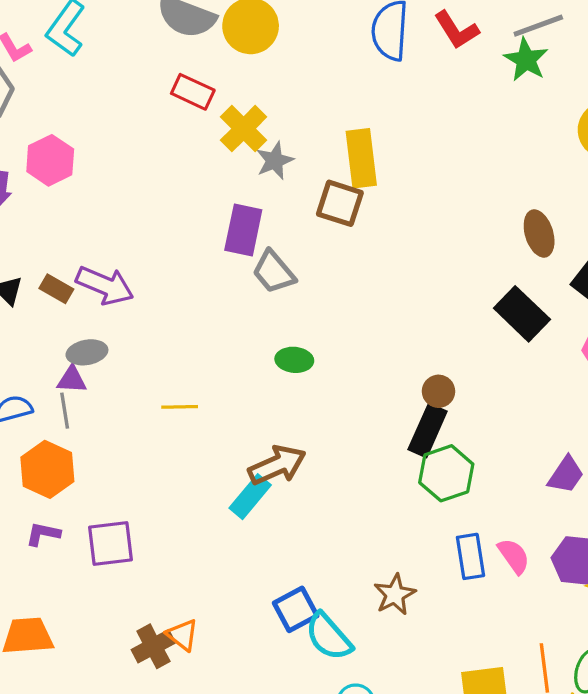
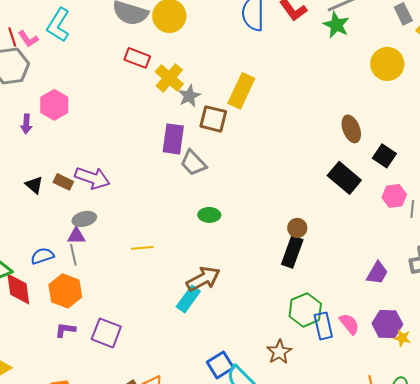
yellow rectangle: (361, 158) -> (241, 91), turned 36
brown square: (340, 203) -> (213, 119), moved
green hexagon: (446, 473) -> (305, 310), moved
purple square: (111, 544) -> (106, 333), turned 32

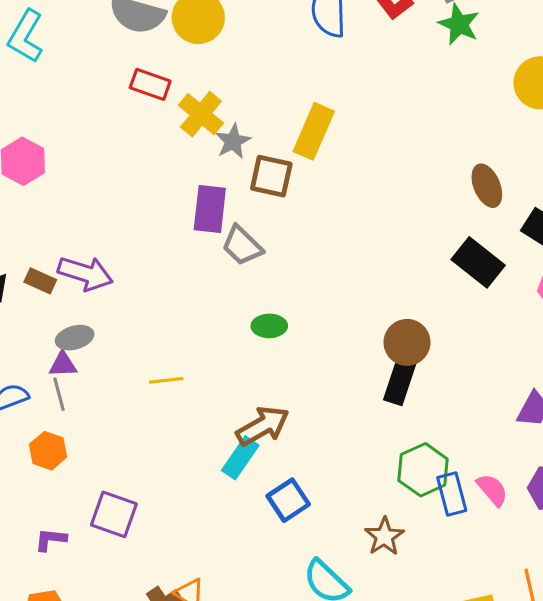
brown circle: (297, 228) -> (407, 342), size x1.5
orange hexagon: (65, 291) -> (48, 451), size x0.7
purple L-shape: (65, 330) -> (51, 540), moved
blue square: (220, 365) -> (288, 500), moved

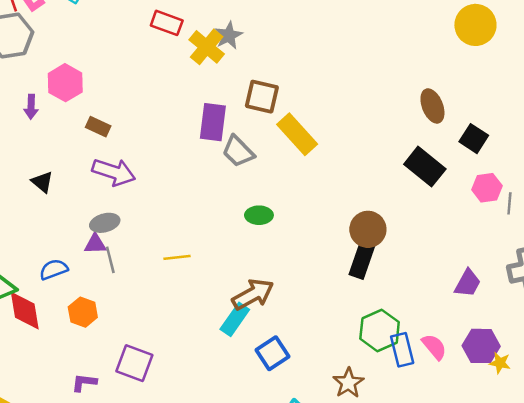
yellow rectangle: (314, 131) -> (297, 134), moved, turned -66
gray star: (233, 141) -> (229, 35), moved
brown rectangle: (40, 281) -> (98, 127), moved
gray line: (59, 394) -> (110, 260), moved

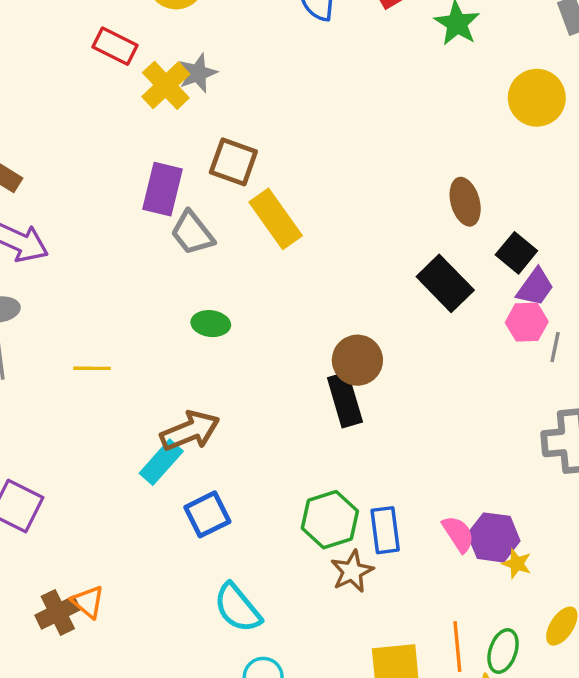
black rectangle: (362, 259) -> (345, 400), turned -42
purple trapezoid: (468, 283) -> (535, 287), moved
green hexagon: (380, 330) -> (330, 520), moved
pink semicircle: (434, 347) -> (458, 534), moved
brown star: (348, 383) -> (352, 571), moved

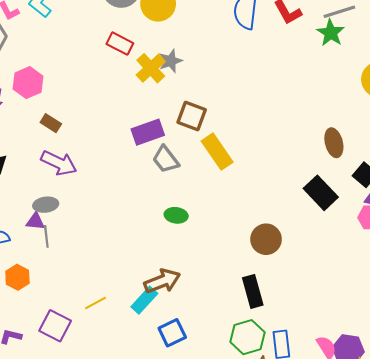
purple rectangle: (162, 189) -> (148, 132), turned 56
yellow line: (92, 368) -> (96, 303), moved, turned -30
black rectangle: (345, 400) -> (253, 291), moved

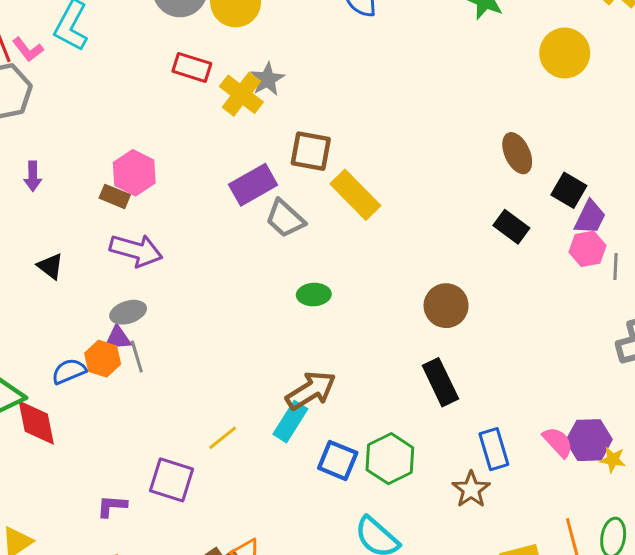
pink hexagon: (28, 83) -> (134, 173), moved
black rectangle: (321, 193) -> (511, 227), size x0.7
orange hexagon: (17, 277) -> (103, 359), moved
blue square: (172, 333) -> (338, 460), turned -32
green hexagon: (248, 337) -> (390, 459), moved

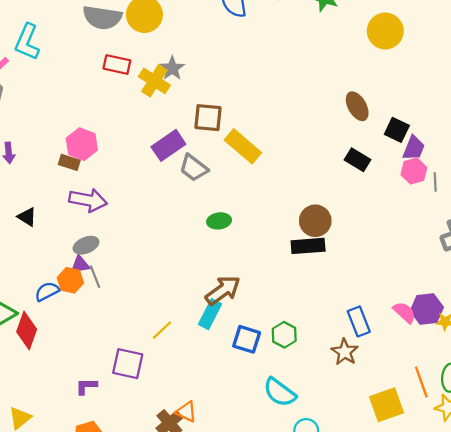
black rectangle: (440, 382) -> (308, 246), moved, turned -64
red diamond: (36, 423) -> (27, 331), turned 36
green hexagon: (390, 459) -> (284, 335), size x0.7

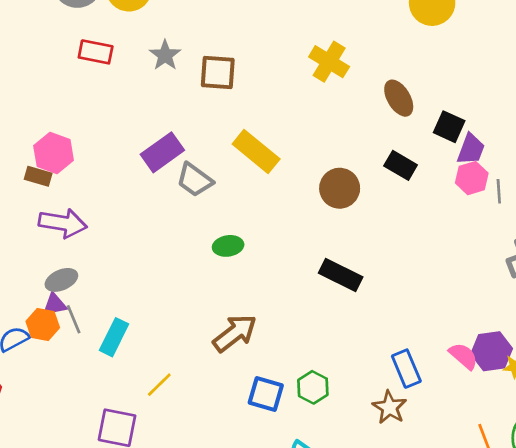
yellow cross: (154, 81) -> (329, 62), moved
brown square: (208, 118) -> (218, 72), moved
brown circle: (315, 221) -> (340, 188), moved
black rectangle: (308, 246) -> (341, 275), turned 32
cyan rectangle: (210, 314) -> (114, 337), moved

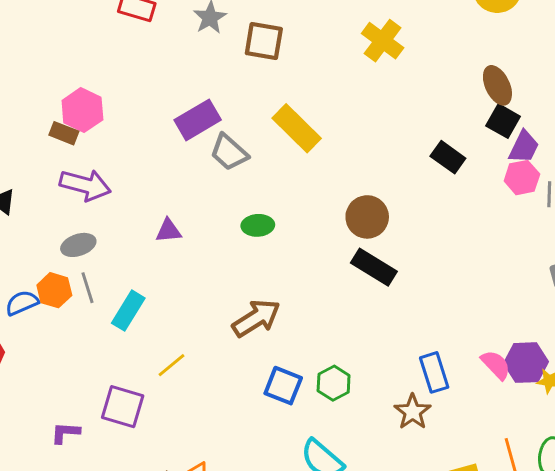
brown ellipse: (399, 98) -> (497, 85), moved
brown circle: (340, 188) -> (367, 217), moved
purple triangle: (55, 305) -> (168, 231), moved

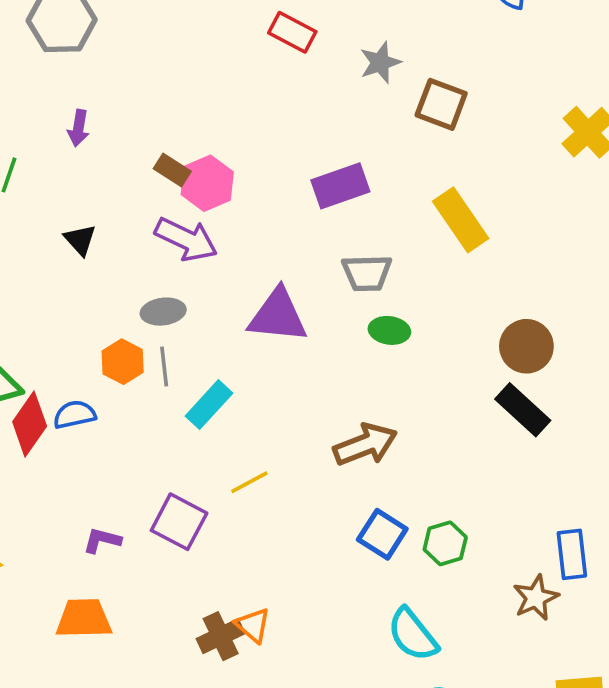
pink hexagon: (82, 110) -> (207, 183), moved
gray trapezoid: (229, 152) -> (367, 273), moved, turned -54
purple triangle: (168, 231) -> (278, 316), size x1.8
blue semicircle: (22, 303) -> (74, 415), moved

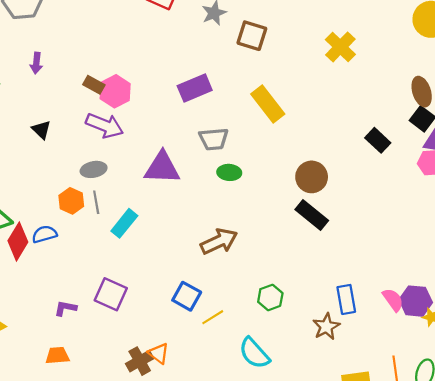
yellow line: (249, 482) -> (213, 317), moved
blue square: (382, 534) -> (187, 296), moved
orange trapezoid: (84, 619) -> (57, 356), size x0.7

